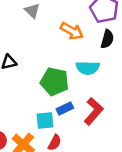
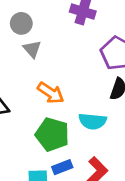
orange arrow: (72, 31) -> (51, 93), moved

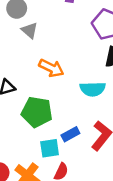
green pentagon: (52, 134) -> (37, 112), moved

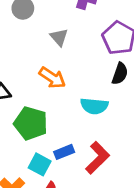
gray triangle: (30, 30) -> (59, 37), moved
cyan square: (50, 148) -> (40, 164), turned 30

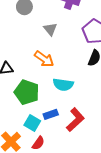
cyan semicircle: (94, 106) -> (63, 85), moved

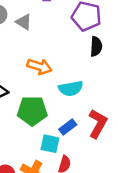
gray triangle: (50, 29) -> (24, 22), moved

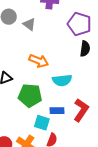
blue rectangle: (68, 127) -> (57, 111), turned 32

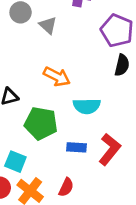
cyan square: (42, 123) -> (15, 162), moved

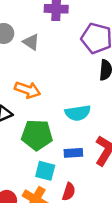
orange arrow: (57, 77) -> (28, 90), moved
cyan square: (15, 162) -> (45, 171), moved

